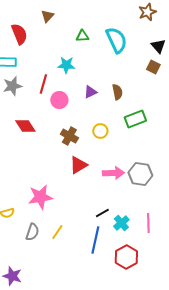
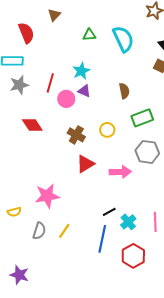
cyan star: (66, 65) -> (81, 71), moved, turned -30
purple triangle: (90, 92) -> (84, 91), moved, turned 48
gray hexagon: (140, 174) -> (147, 152), moved

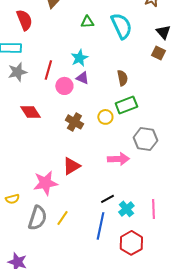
green rectangle: (142, 118) -> (126, 105), moved
red triangle: (85, 164) -> (71, 166), moved
gray semicircle: (39, 231) -> (37, 218), size x1.4

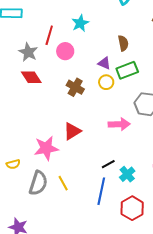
gray star: (17, 72) -> (28, 52), moved, turned -30
purple triangle: (82, 78) -> (104, 63), moved
yellow line: (62, 218) -> (63, 183), turned -63

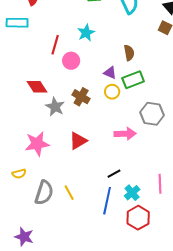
gray star: (28, 52) -> (55, 107), moved
pink star: (46, 148) -> (37, 144), moved
cyan cross: (127, 174) -> (132, 193), moved

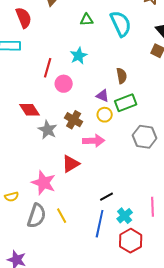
pink arrow: (125, 134) -> (94, 141), moved
pink star: (37, 144) -> (44, 183), moved, turned 30

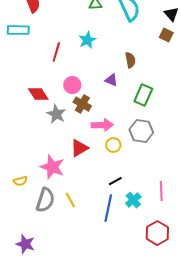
pink circle: (64, 84) -> (72, 85), moved
green rectangle: (126, 103) -> (143, 95), moved, turned -45
yellow circle: (105, 115) -> (113, 145), moved
gray hexagon: (145, 137) -> (141, 131), moved
red hexagon: (131, 241) -> (157, 233), moved

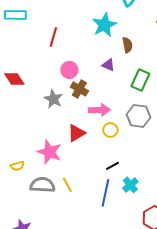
cyan star: (87, 40) -> (104, 25), moved, size x1.4
red diamond: (38, 94) -> (14, 79), moved
gray semicircle: (45, 200) -> (42, 185), turned -105

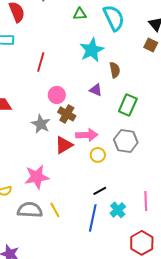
red triangle: (76, 133) -> (64, 145), moved
pink star: (49, 152) -> (37, 177), turned -30

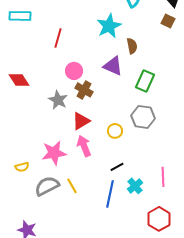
purple triangle: (96, 90) -> (113, 66), size x1.5
pink arrow: (87, 135) -> (84, 146), moved, turned -110
gray semicircle: (30, 210) -> (47, 186), turned -30

